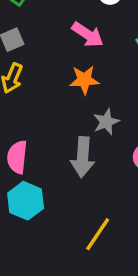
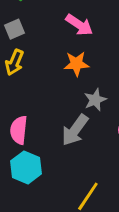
gray arrow: (83, 157) -> (75, 130), turned 32

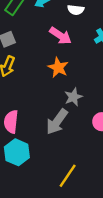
orange star: (76, 64) -> (58, 67), turned 30

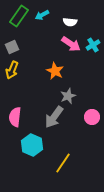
pink arrow: (60, 36) -> (71, 44), moved
cyan hexagon: (17, 152) -> (32, 145), moved

